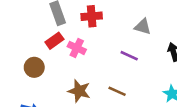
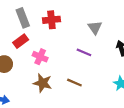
gray triangle: (143, 27) -> (95, 28), turned 40
pink cross: (77, 48) -> (40, 57), moved

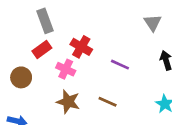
red cross: (51, 20) -> (81, 47), moved, turned 35
gray triangle: (95, 28) -> (153, 23), moved

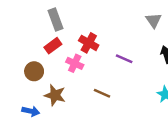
brown star: (68, 102) -> (55, 95), moved
brown line: (108, 102) -> (102, 93), moved

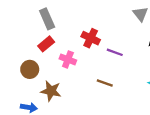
red cross: (89, 43) -> (91, 38), moved
brown line: (102, 93) -> (105, 83), moved

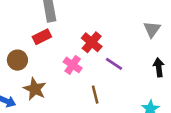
pink cross: (68, 59) -> (73, 65), moved
brown line: (105, 83) -> (95, 95), turned 42

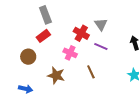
gray triangle: (152, 29) -> (101, 24), moved
brown star: (35, 89) -> (56, 75), moved

